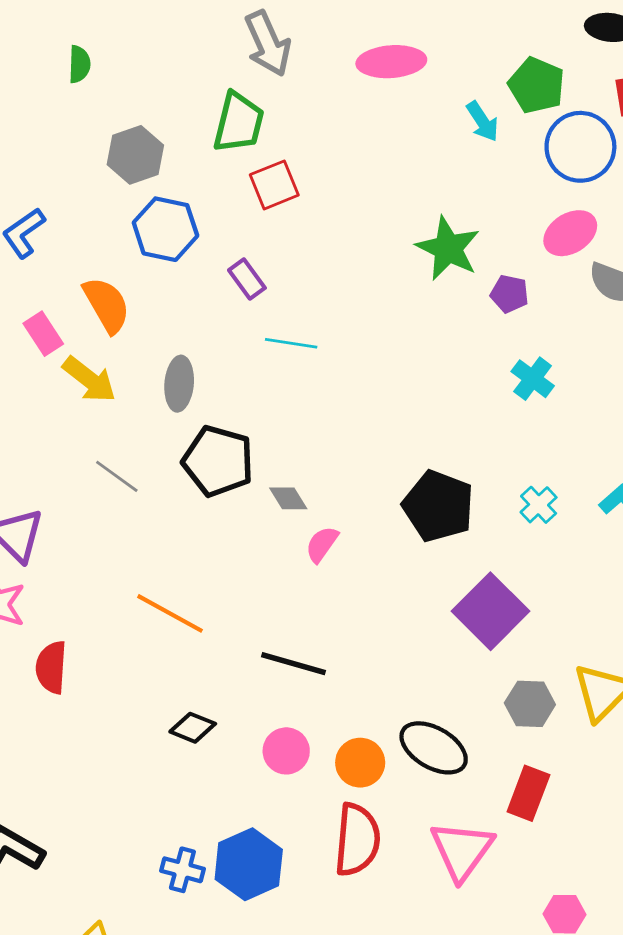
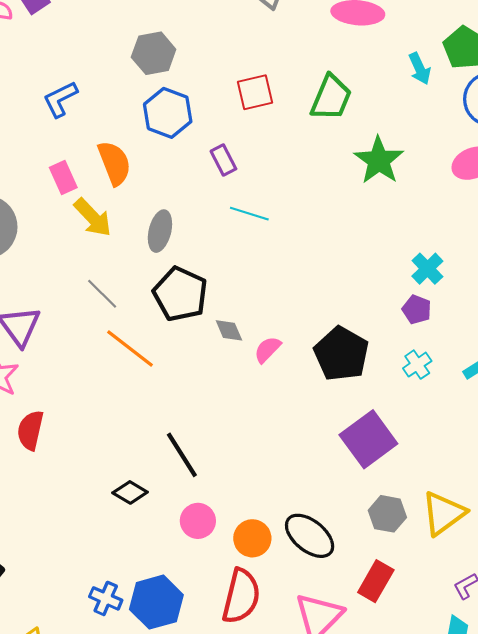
green trapezoid: (239, 122) -> (331, 98), moved
purple pentagon: (509, 294) -> (417, 310), moved
pink semicircle: (322, 544) -> (267, 350), moved
orange line: (170, 613) -> (130, 349), moved
black line: (293, 664) -> (182, 455), moved, turned 33

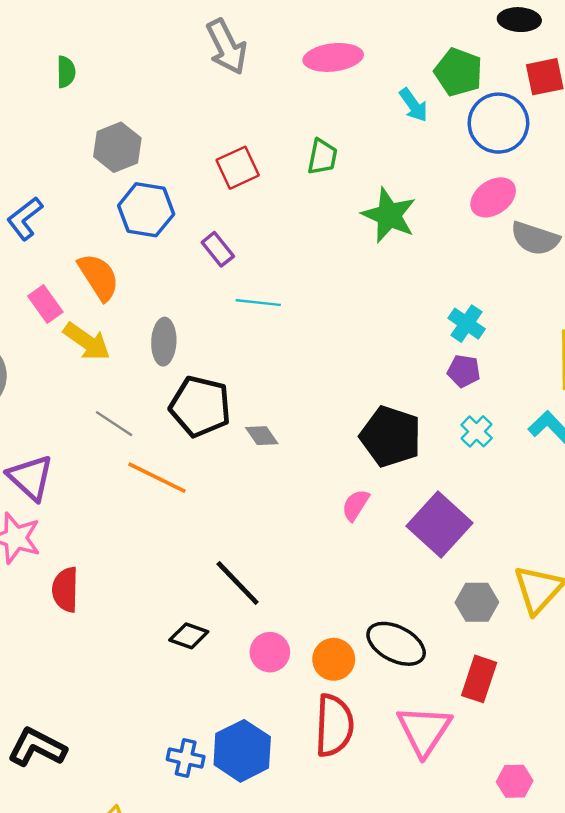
green trapezoid: (331, 98) -> (322, 157), size x0.7
pink semicircle: (267, 350) -> (355, 505), moved

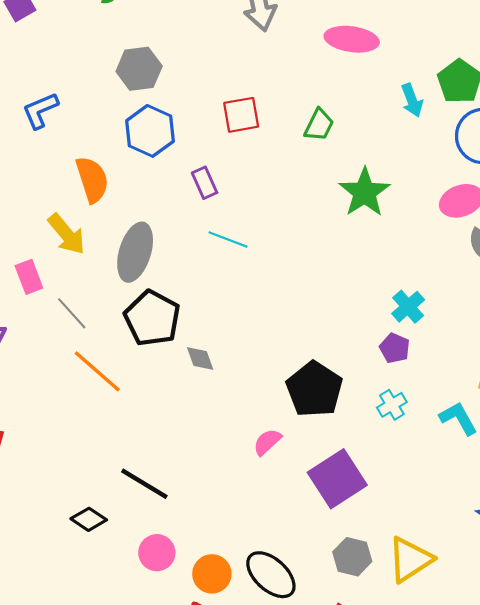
pink rectangle: (45, 304) -> (29, 277), moved
gray ellipse: (164, 342) -> (135, 252), size x1.4
black line: (238, 583) -> (144, 484), turned -30

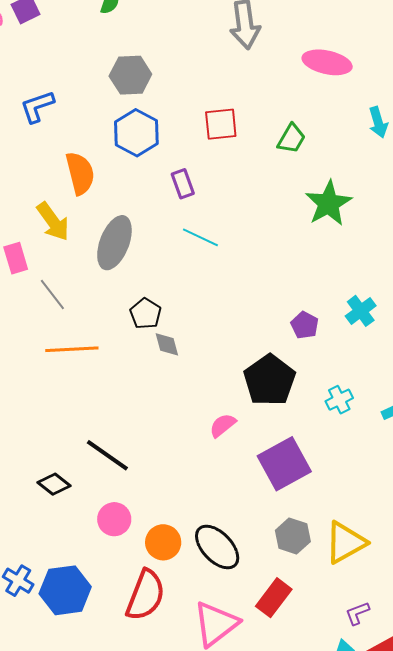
black pentagon: (152, 318) -> (146, 314), moved, size x0.6
purple pentagon: (395, 348) -> (305, 325), moved
orange line: (97, 371) -> (72, 349), turned -48

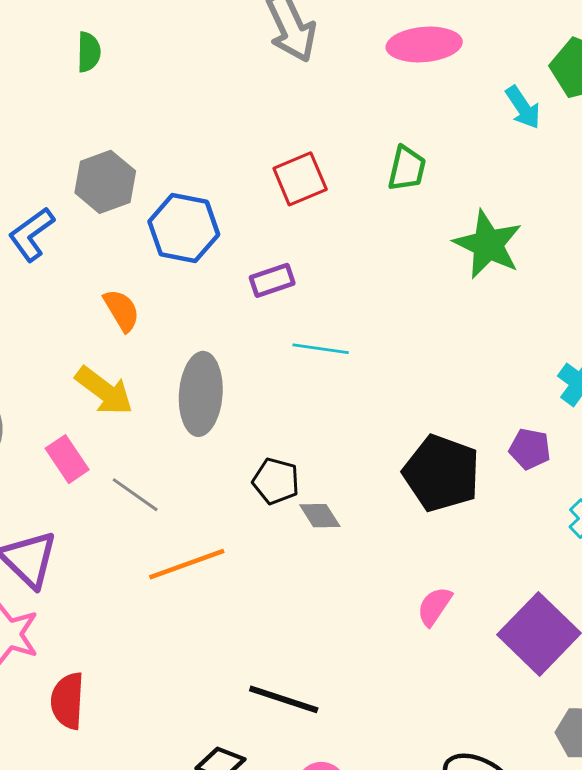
gray hexagon: (130, 75) -> (105, 182), moved
orange semicircle: (80, 173) -> (122, 310), size x0.7
purple rectangle: (183, 184) -> (272, 280), turned -72
purple pentagon: (305, 325) -> (530, 449), moved
black pentagon: (269, 380) -> (442, 473), moved

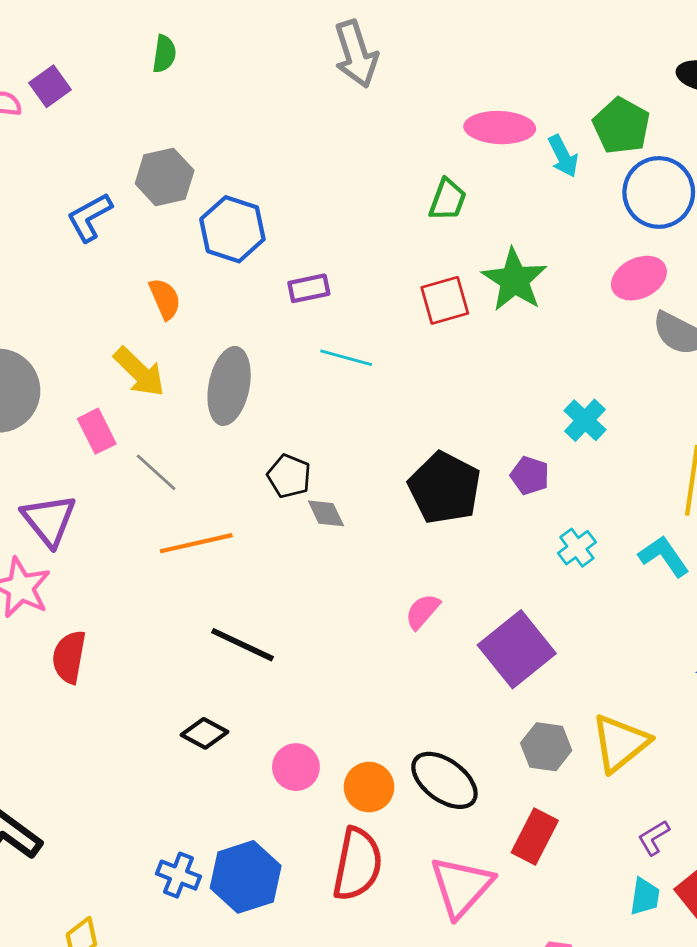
pink ellipse: (424, 45) -> (500, 128), moved
red square: (300, 179) -> (445, 300), moved
black line: (284, 699) -> (242, 645), moved

